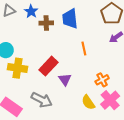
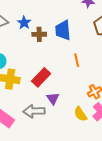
purple triangle: (65, 79) -> (53, 98), moved
gray arrow: (42, 100) -> (34, 111), turned 150

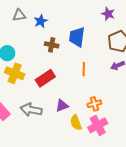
brown cross: (39, 34) -> (52, 45), moved
purple triangle: (53, 98) -> (62, 106), moved, turned 32

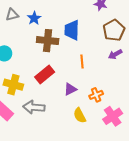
brown cross: (52, 45) -> (48, 41), size x1.5
yellow cross: (15, 73) -> (13, 85), moved
purple triangle: (62, 106) -> (70, 89), moved
pink cross: (98, 125) -> (113, 116), moved

